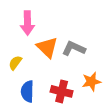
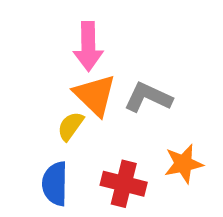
pink arrow: (27, 23) -> (88, 46), moved
yellow semicircle: (15, 63) -> (71, 126), moved

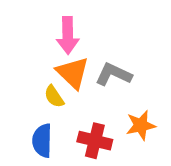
yellow semicircle: (71, 126) -> (54, 96), turned -70

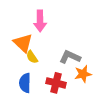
orange triangle: (73, 73) -> (23, 43), moved
gray L-shape: (114, 74) -> (70, 57), moved

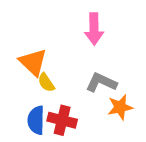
pink arrow: (40, 21) -> (94, 29), moved
red cross: (56, 83) -> (62, 120), moved

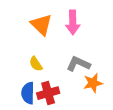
orange triangle: (33, 62) -> (41, 25), moved
red cross: (62, 120) -> (48, 93), turned -30

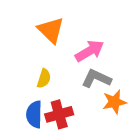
pink arrow: (73, 22) -> (90, 51), moved, turned -120
yellow semicircle: (36, 64) -> (44, 78), turned -128

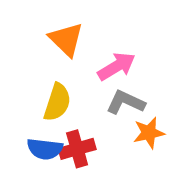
yellow semicircle: (44, 78) -> (57, 102), size x1.5
blue semicircle: (34, 114) -> (45, 149), turned -84

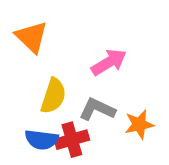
orange triangle: (66, 39) -> (31, 37), moved
gray L-shape: (125, 102) -> (97, 109), moved

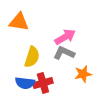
orange triangle: (31, 37) -> (19, 22), turned -35
gray L-shape: (97, 109) -> (64, 53), moved

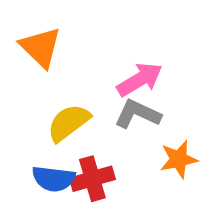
orange triangle: (19, 22) -> (41, 47), turned 35
yellow semicircle: (32, 57) -> (69, 123), turned -145

